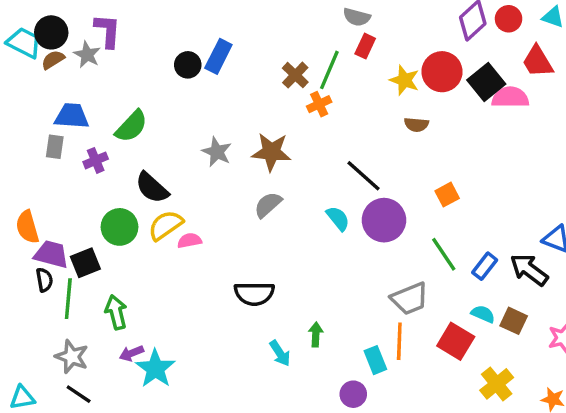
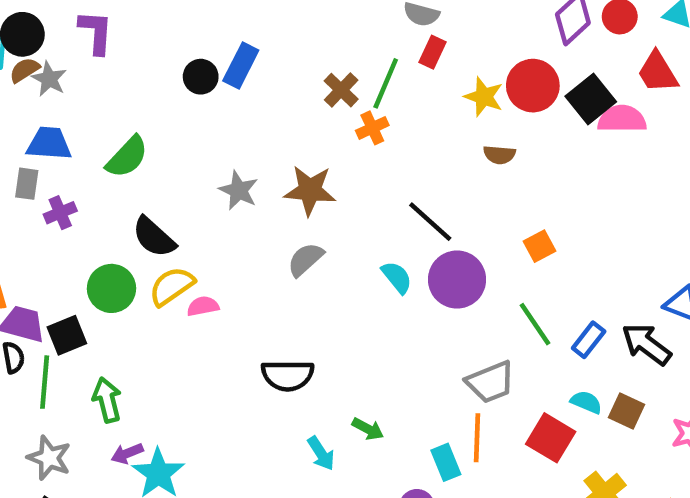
gray star: (87, 55) -> (49, 79), moved
purple cross: (96, 160) -> (60, 213), moved
green arrow: (316, 334) -> (368, 429), turned 115

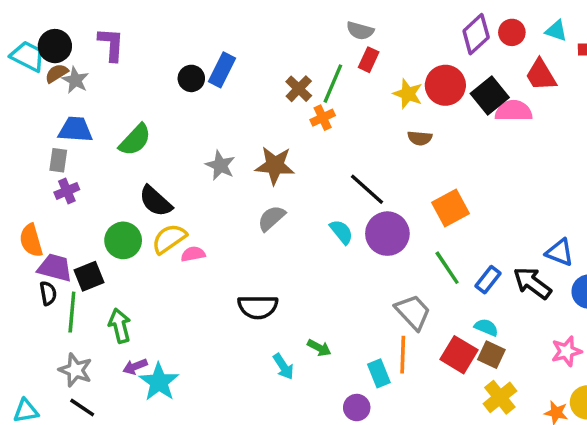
purple cross: (60, 213) -> (67, 191), moved
orange square: (539, 246) -> (450, 208), size x1.5
gray trapezoid: (490, 382) -> (413, 312), turned -111
brown square: (626, 411) -> (491, 355), moved

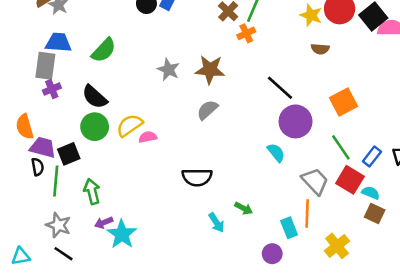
gray rectangle: (58, 160) -> (45, 66), size x1.5
black semicircle: (156, 201) -> (95, 97), moved
cyan semicircle: (341, 232) -> (276, 153), moved
red square: (459, 355) -> (350, 180), moved
yellow cross: (500, 397) -> (337, 246), moved

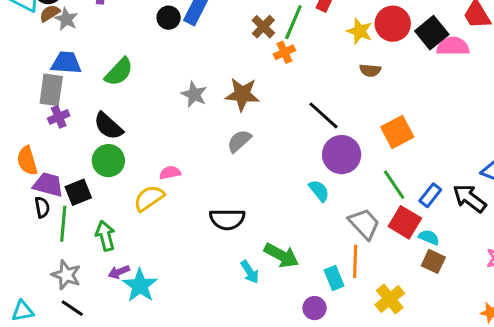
yellow semicircle: (130, 125) -> (149, 198), moved
green arrow: (244, 208) -> (281, 255), size x1.6

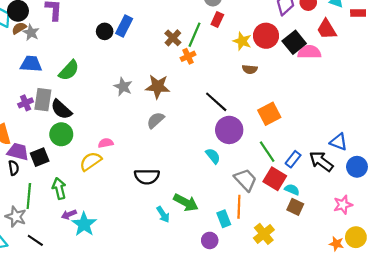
gray rectangle: (51, 90) -> (43, 100), moved
green line: (63, 224) -> (29, 196), moved
gray star: (66, 275) -> (16, 217), moved

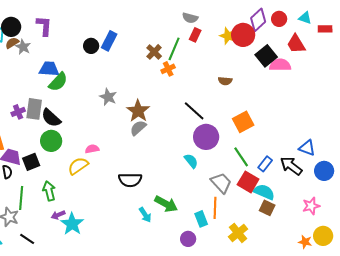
red circle: (266, 36) -> (243, 35), moved
yellow star: (242, 41) -> (228, 36), moved
blue trapezoid: (31, 64) -> (49, 69), moved
brown star: (158, 87) -> (138, 111), moved, turned 30
cyan semicircle: (292, 190) -> (264, 192), size x1.5

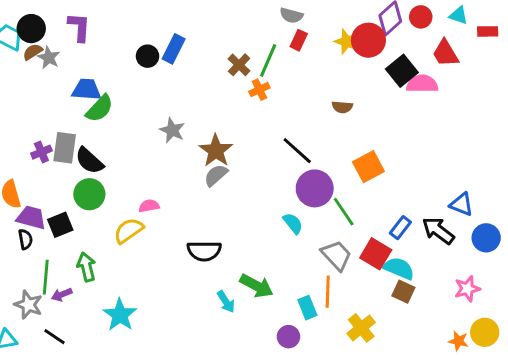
green line: (241, 157) -> (344, 212), moved
purple arrow: (58, 215) -> (62, 295), moved

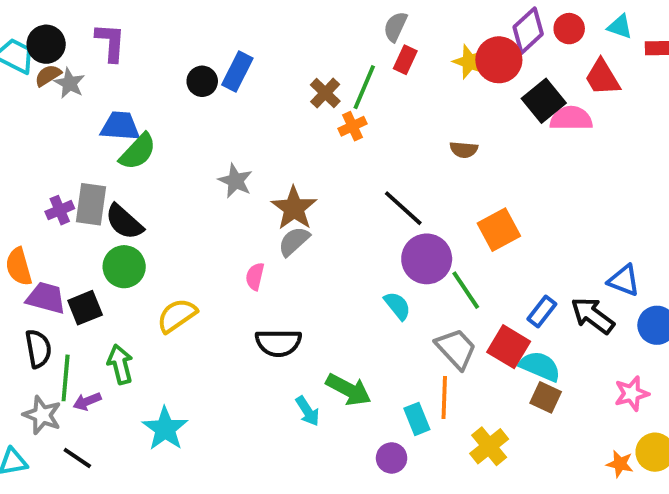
gray semicircle: (291, 15) -> (395, 27), turned 100
pink semicircle: (149, 206) -> (255, 276), moved, turned -66
black semicircle: (25, 239) -> (38, 349), moved, size x1.4

